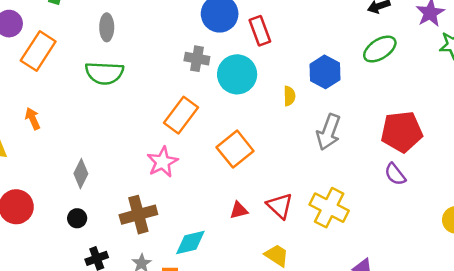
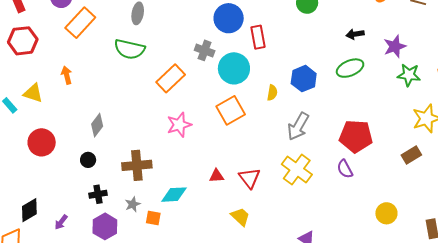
orange rectangle: (181, 115) -> (171, 78), moved
orange square: (235, 149) -> (231, 110), moved
pink star: (162, 162) -> (179, 125), moved
yellow cross: (329, 208) -> (297, 169), moved

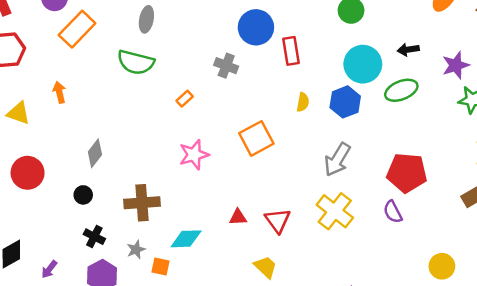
cyan circle: (234, 68) -> (363, 64), moved
orange rectangle: (171, 78) -> (185, 99), size x0.5
yellow semicircle: (272, 93) -> (303, 102), moved
black cross: (98, 194) -> (94, 237), turned 36

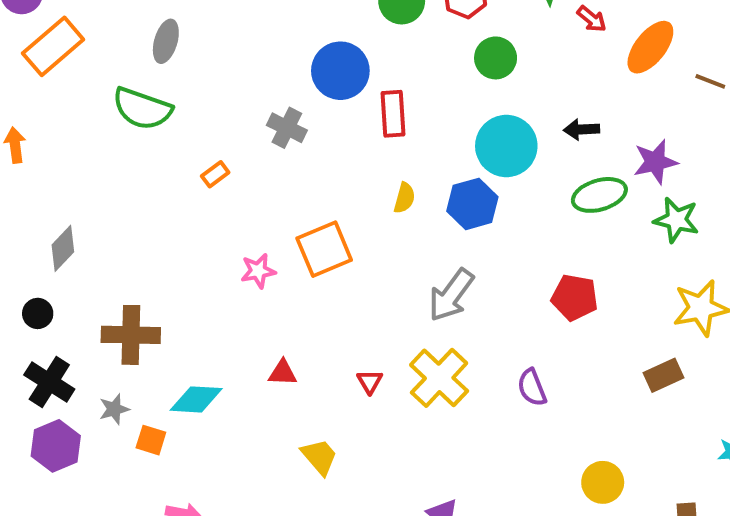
green ellipse: (401, 90) -> (599, 195), moved
pink star: (194, 155) -> (258, 271), moved, size x0.7
red pentagon: (407, 173) -> (575, 297), moved, size x0.7
red triangle: (278, 220) -> (370, 382), moved, size x0.6
black cross: (94, 237) -> (49, 382), size x1.4

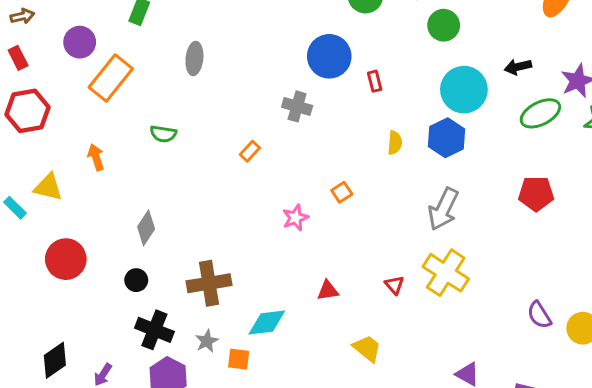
green semicircle: (142, 109) -> (163, 134), moved, size x0.6
red rectangle: (393, 114) -> (375, 81), size x0.6
orange square: (324, 249) -> (342, 192), size x0.5
purple semicircle: (532, 388) -> (539, 315), moved

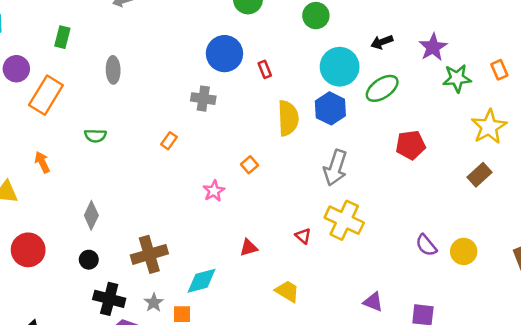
green ellipse: (540, 113) -> (382, 88), moved
yellow semicircle: (395, 143) -> (288, 118), size x1.8

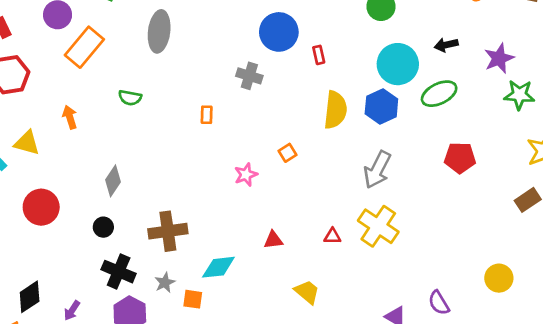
gray ellipse: (113, 70) -> (159, 31), size x1.4
orange rectangle: (169, 141) -> (207, 115), turned -42
red triangle: (303, 236) -> (332, 236), turned -49
purple semicircle: (426, 245) -> (439, 303), moved

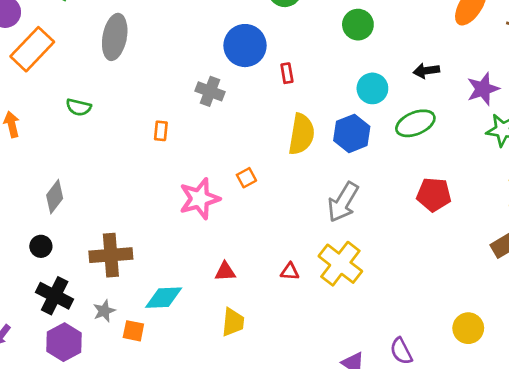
cyan circle: (398, 64) -> (372, 88), size x0.7
pink star: (246, 175) -> (200, 199), size x1.6
yellow trapezoid: (307, 292) -> (233, 322), moved, turned 52

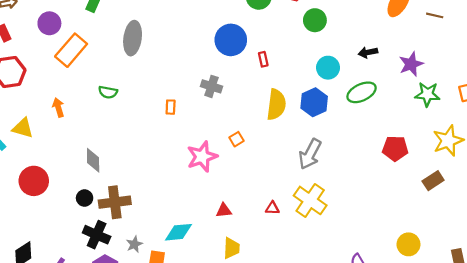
gray cross: (210, 91) -> (212, 86), moved
red pentagon: (434, 195) -> (395, 148), moved
gray diamond: (55, 197) -> (93, 160), turned -35
brown cross: (111, 255) -> (115, 202), moved

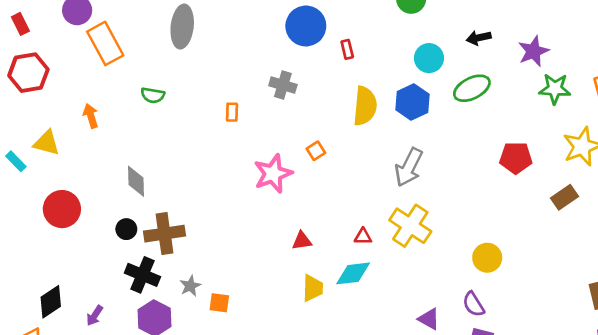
orange rectangle: (71, 50) -> (105, 43), turned -68
cyan diamond: (179, 232) -> (353, 273), moved
yellow circle: (408, 244) -> (487, 258), moved

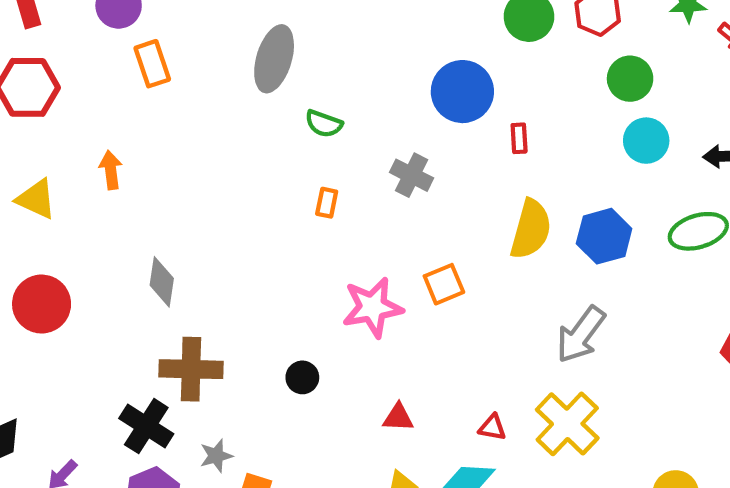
orange rectangle: (105, 43) -> (152, 64), size x0.7
cyan circle: (429, 58) -> (646, 141), moved
green semicircle: (153, 95) -> (324, 124), moved
orange square: (316, 151) -> (444, 284), size x1.4
black circle: (126, 229) -> (302, 377), moved

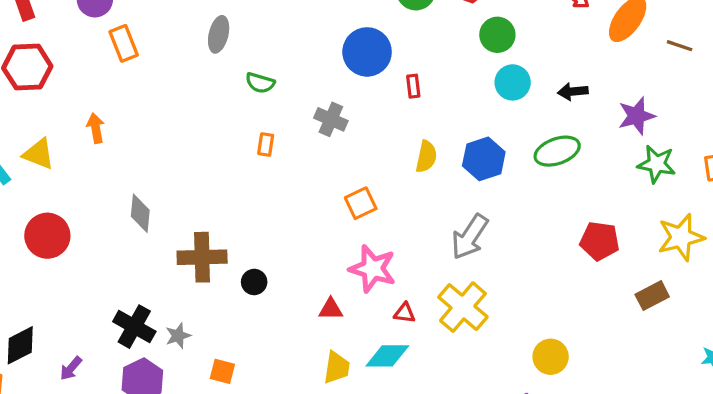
gray ellipse: (274, 59) -> (219, 34), size x0.7
yellow semicircle: (531, 229) -> (426, 157), size x0.7
pink star: (372, 307) -> (373, 269), moved, turned 30
brown cross: (191, 369) -> (202, 257), moved
gray star: (216, 456) -> (178, 336), moved

